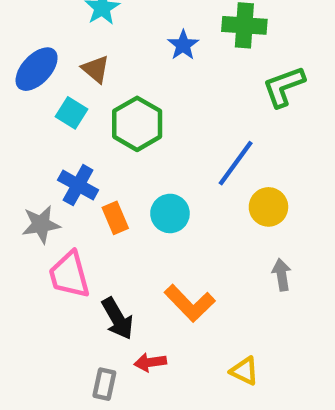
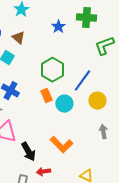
green hexagon: (137, 124) -> (52, 70), moved
cyan circle: (170, 213) -> (64, 104), moved
orange rectangle: (115, 218) -> (46, 96), moved

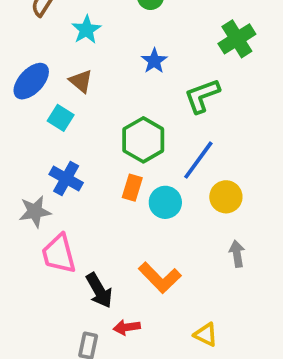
green cross: (86, 18) -> (237, 39), moved, turned -36
green L-shape: (104, 46) -> (202, 96), moved
orange rectangle: (46, 96) -> (132, 188), turned 40

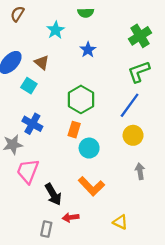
cyan star: (86, 30) -> (56, 30), moved
green L-shape: (202, 96) -> (139, 72), moved
blue line: (198, 160) -> (130, 105), moved
cyan circle: (165, 202) -> (89, 148), moved
pink trapezoid: (59, 254) -> (28, 171), turned 36

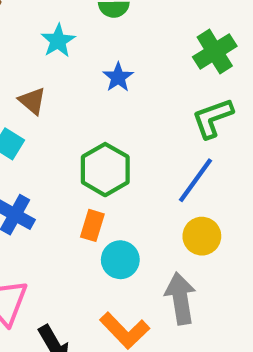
gray arrow: (140, 171) -> (180, 298), moved, size x1.6

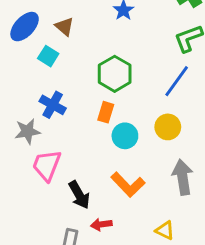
yellow circle: (202, 236) -> (168, 127), moved
gray arrow: (180, 298) -> (183, 177), moved

